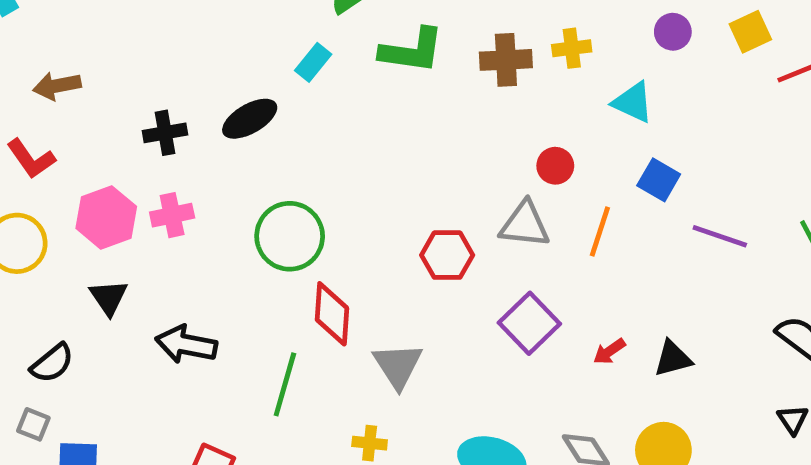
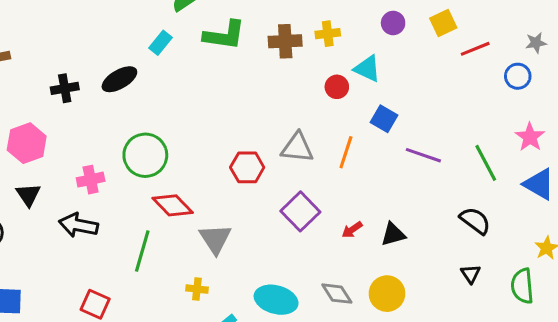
red circle: (555, 166) -> (337, 87), moved
pink cross: (172, 215) -> (91, 180), moved
red diamond: (332, 314) -> (173, 205), turned -48

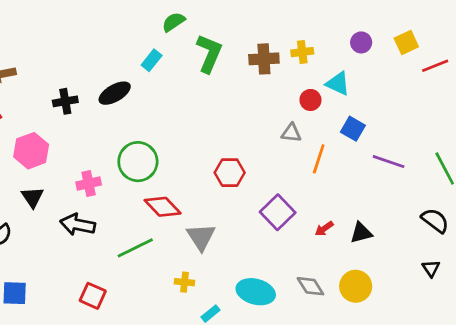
green L-shape: (224, 35) -> (209, 53), turned -75
gray triangle: (297, 148) -> (291, 133), moved, size x0.7
green line: (142, 251) -> (135, 248), turned 48

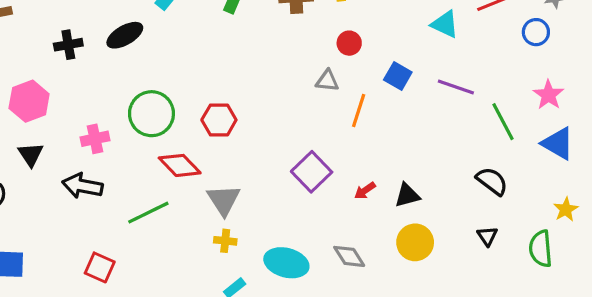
cyan triangle: (338, 84) -> (445, 24), moved
purple line: (389, 162) -> (456, 87), moved
red hexagon: (230, 173) -> (219, 120), moved
yellow cross: (184, 282) -> (225, 241), moved
yellow circle: (356, 286) -> (415, 242), moved

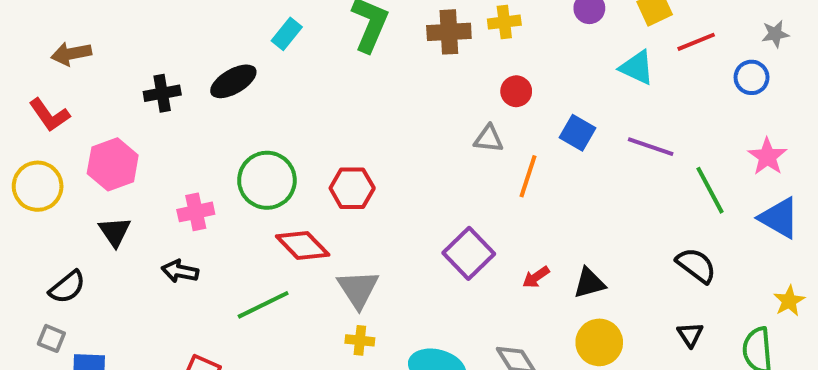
black arrow: (82, 186) -> (180, 271), size x0.7

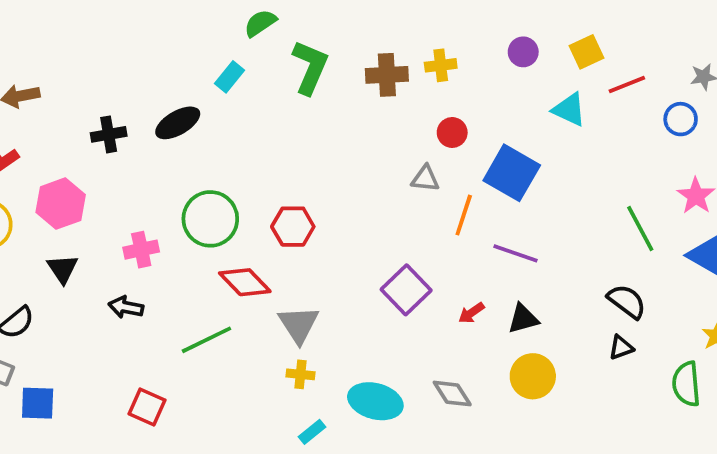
blue square: (577, 133) -> (512, 173), size x1.6
purple line: (651, 147) -> (516, 253), moved
black triangle: (690, 335) -> (621, 347), moved, turned 44

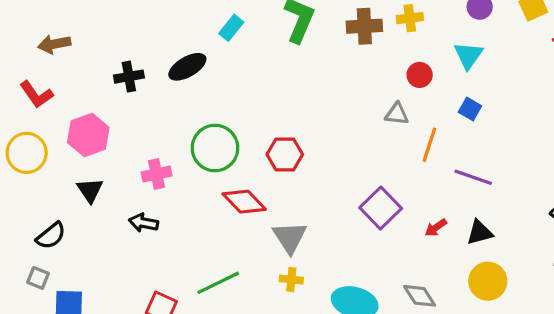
cyan triangle: (569, 109) -> (468, 55), moved, turned 40
blue square: (512, 173) -> (470, 109), size x0.5
green line: (206, 340) -> (218, 283), moved

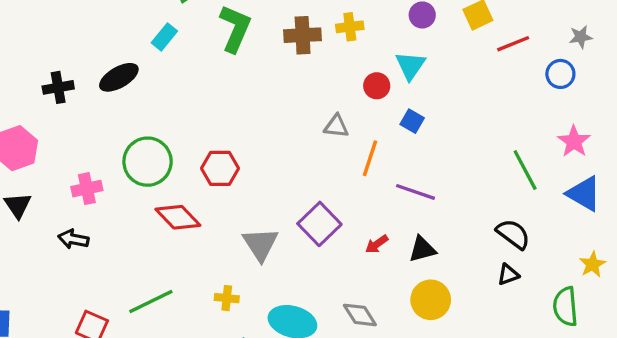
red circle: (420, 75) -> (377, 86), moved
gray triangle: (290, 237) -> (260, 244), moved

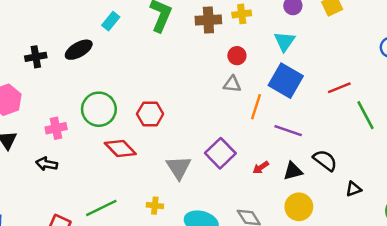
red line: (513, 44) -> (339, 88), moved
red circle: (377, 86) -> (237, 56), moved
blue square: (412, 121) -> (286, 81), size x2.0
black semicircle: (513, 234) -> (325, 160), moved

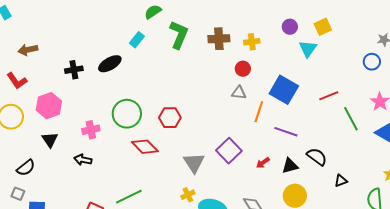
yellow cross: (242, 14) -> (252, 42), moved
cyan triangle: (285, 41) -> (308, 49), moved
yellow cross: (155, 206) -> (188, 195), moved, turned -32

